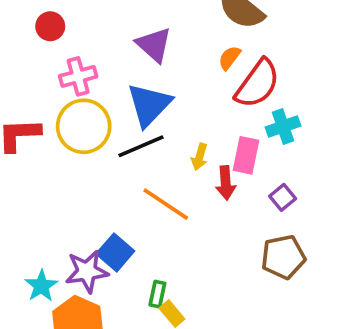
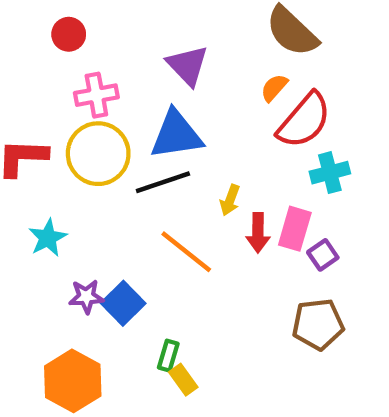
blue triangle: (149, 105) -> (176, 135), turned 33
pink rectangle: (246, 155) -> (295, 229), moved
purple star: (87, 271) -> (86, 297), moved, size x0.7
cyan star: (41, 286) -> (48, 238), moved

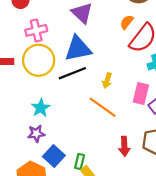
red arrow: (258, 233) -> (124, 146), moved
cyan star: (48, 238) -> (41, 108), moved
orange line: (186, 252) -> (103, 107), moved
blue square: (123, 303) -> (54, 156), moved

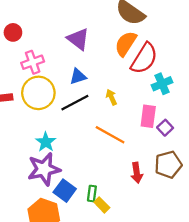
orange semicircle: (127, 22) -> (126, 44), size x1.6
blue triangle: (78, 49) -> (78, 76), size x0.6
yellow arrow: (107, 81) -> (111, 97), moved, turned 144
purple star: (36, 134) -> (44, 169), size x1.8

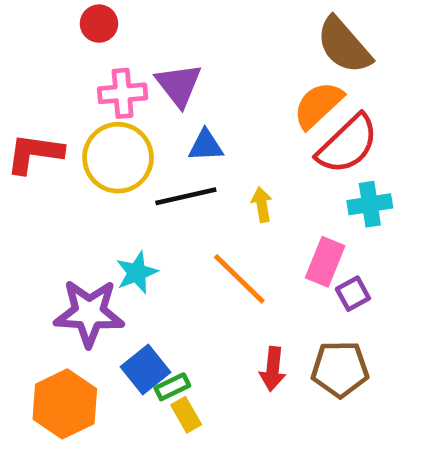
purple triangle: (78, 39) -> (179, 85), moved
cyan star: (46, 142) -> (137, 273), moved
blue square: (65, 191) -> (145, 369), moved
green rectangle: (92, 194) -> (172, 387), turned 42

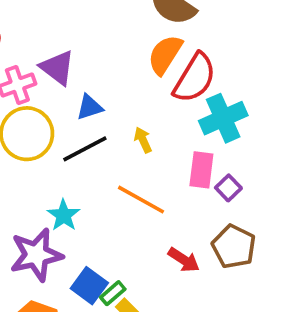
cyan cross: (370, 204) -> (223, 118), size x1.4
red arrow: (273, 369) -> (184, 260), turned -48
brown pentagon: (340, 369) -> (234, 247), turned -30

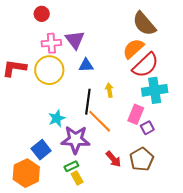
black line: (85, 149) -> (88, 102), moved, turned -70
purple star: (36, 255) -> (75, 140), moved
blue square: (89, 286) -> (41, 150), moved

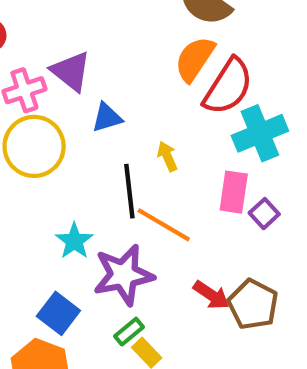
brown pentagon: (142, 159) -> (253, 304), moved

